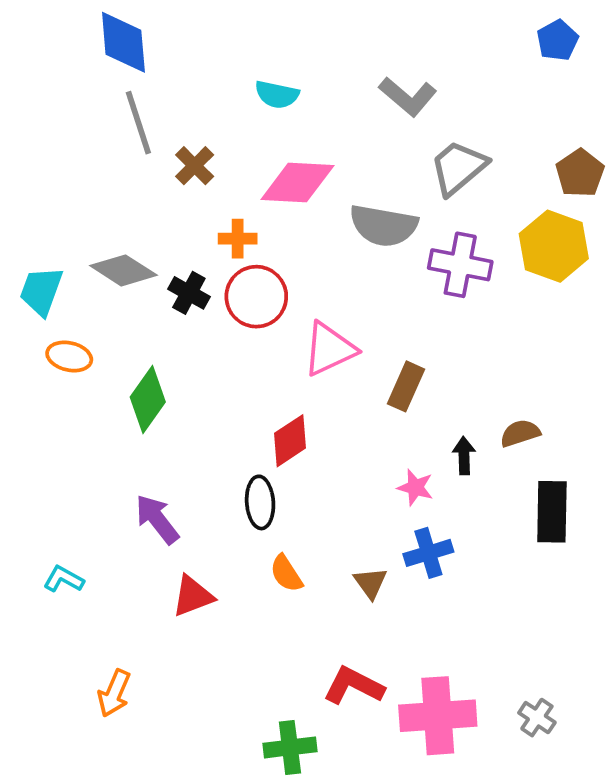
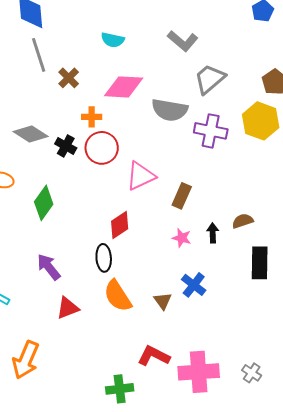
pink star: (415, 487) -> (182, 238), moved
blue cross: (428, 553) -> (194, 285), turned -35
orange semicircle: (286, 574) -> (118, 296), size x1.6
orange arrow: (114, 693) -> (26, 360), size x1.5

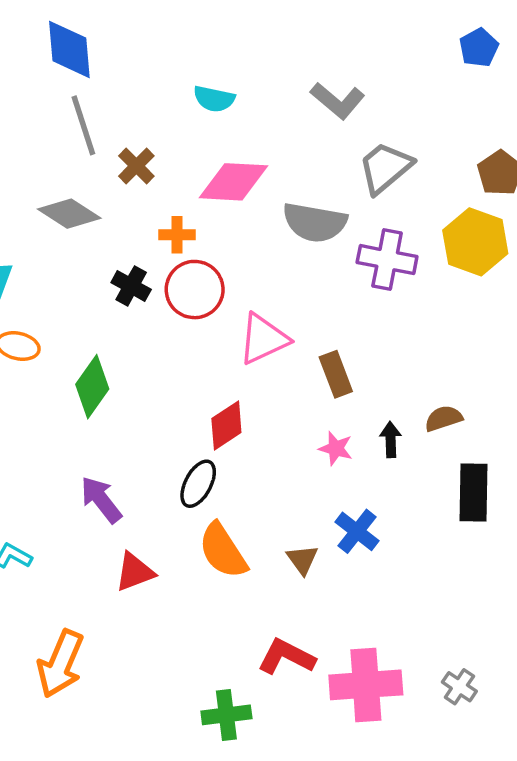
gray diamond: (31, 134) -> (69, 214), moved
brown rectangle: (182, 196) -> (336, 374), turned -45
black ellipse: (104, 258) -> (198, 484), turned 32

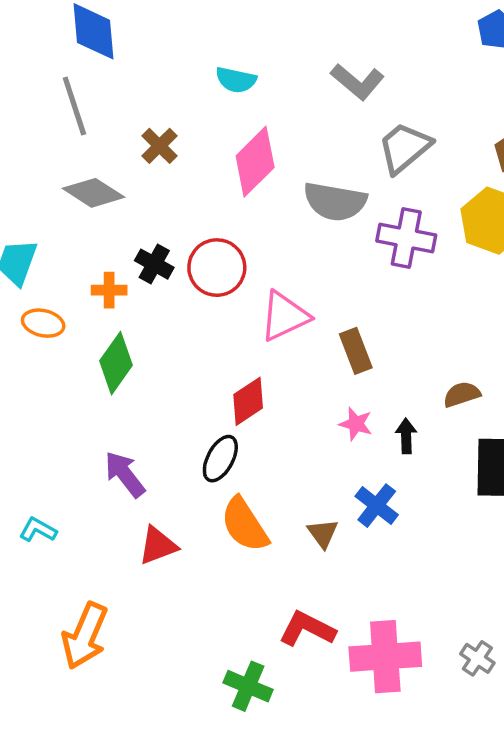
gray line: (83, 125) -> (74, 106), moved
pink diamond: (233, 182) -> (255, 162), turned -48
orange cross: (177, 235) -> (109, 290), moved
black arrow: (391, 440) -> (406, 436), moved
green cross: (226, 715) -> (248, 686), turned 30

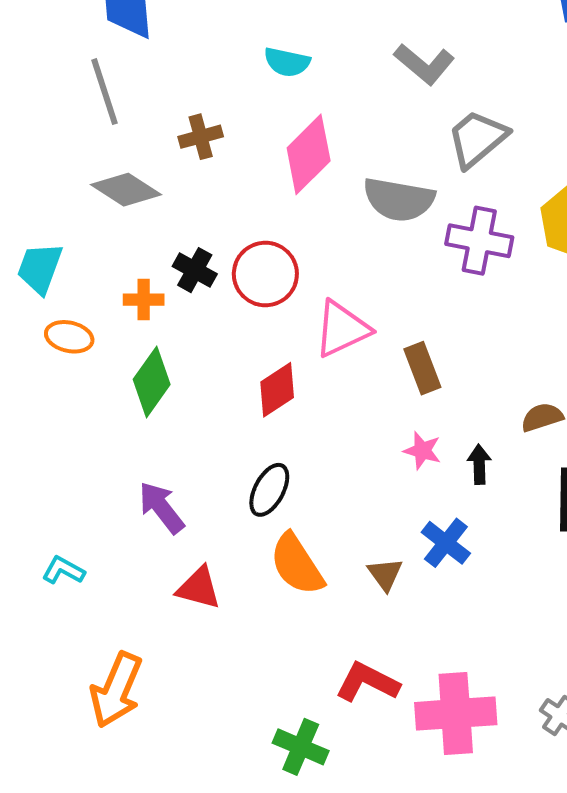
brown cross: (159, 146) -> (201, 137), turned 30
red diamond: (248, 401) -> (277, 390), moved
red triangle: (158, 545) -> (199, 588), turned 36

